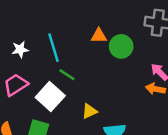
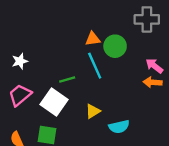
cyan line: (53, 48) -> (95, 66), moved
green line: (67, 75) -> (67, 79), turned -42

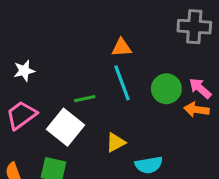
green circle: (115, 46) -> (166, 89), moved

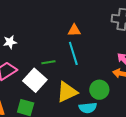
green circle: (166, 89) -> (99, 90), moved
yellow triangle: (116, 142) -> (67, 92), size x1.6

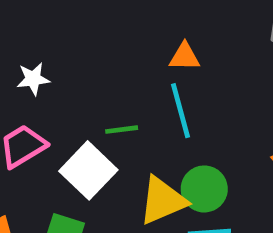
green circle: (99, 90) -> (204, 189), moved

